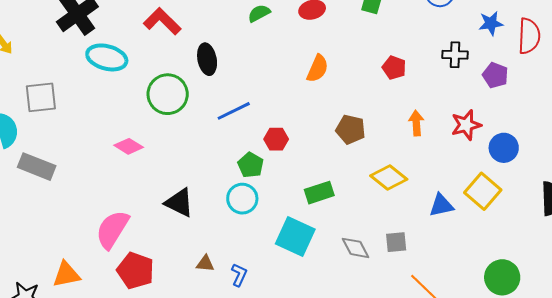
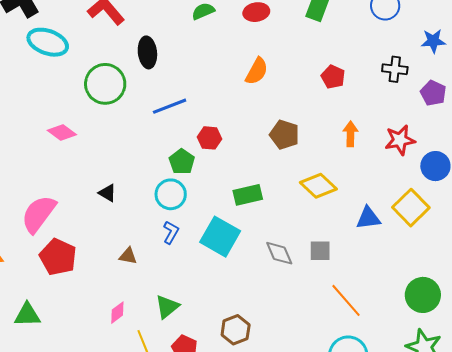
black triangle: (179, 203) -> (107, 193), size x0.6
blue L-shape: (239, 275) -> (171, 232), moved

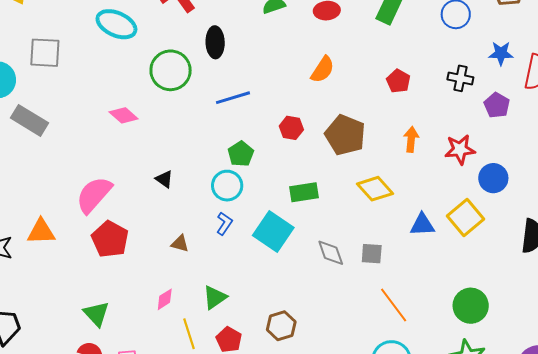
brown pentagon: (284, 135) -> (345, 135), size x1.4
red hexagon: (209, 138) -> (291, 128), moved
green triangle: (27, 315) -> (96, 314), moved, turned 44

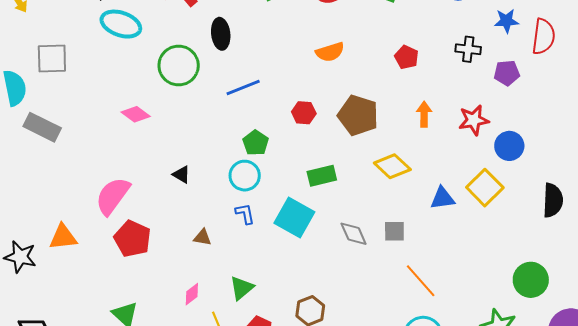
orange semicircle: (323, 70) -> (330, 52), turned 44
purple pentagon: (497, 105) -> (507, 73), turned -30
blue L-shape: (224, 224) -> (245, 214), turned -40
green circle: (471, 306) -> (531, 280), moved

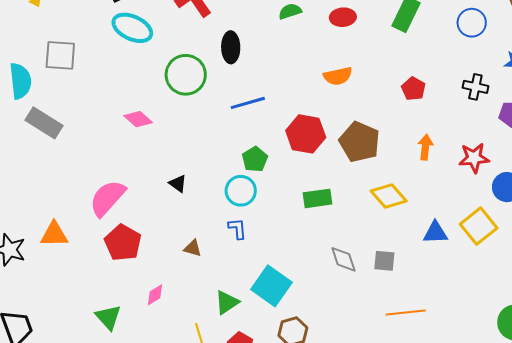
red hexagon: (304, 113) -> (306, 134), size x1.6
cyan square: (294, 218) -> (271, 286), moved
orange line: (421, 281) -> (406, 313), turned -60
pink diamond: (192, 294) -> (155, 295), moved

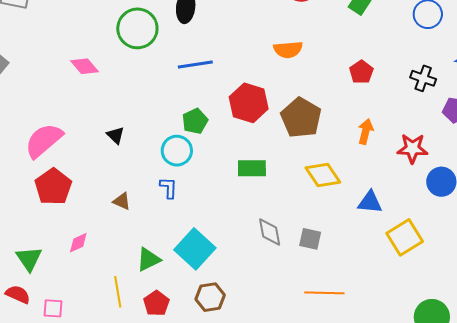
yellow square: (479, 226) -> (405, 237), moved
blue triangle: (435, 233) -> (370, 202), moved

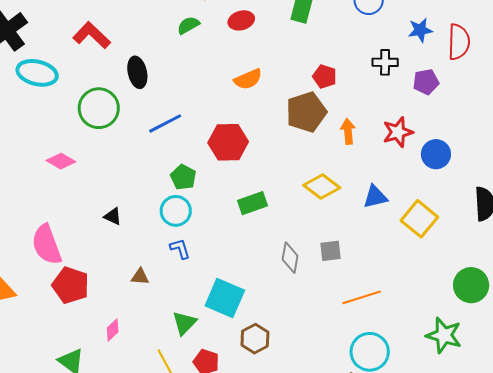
brown pentagon: (301, 118) -> (306, 112), moved, turned -30
pink semicircle: (44, 141) -> (47, 245), turned -51
gray diamond: (270, 232) -> (290, 258), turned 40

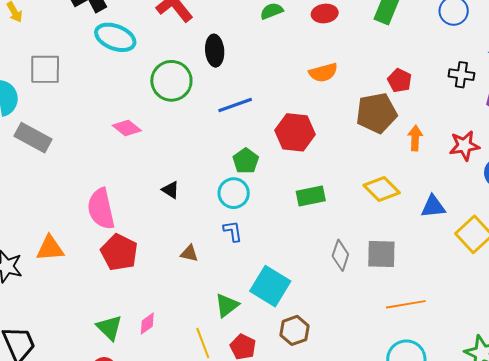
gray square: (330, 251) -> (381, 254), size x1.4
pink diamond: (113, 330) -> (147, 324), moved

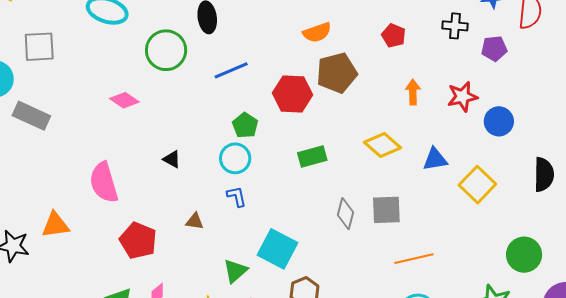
brown pentagon: (376, 113) -> (337, 73), moved
red pentagon: (119, 252) -> (138, 241), moved

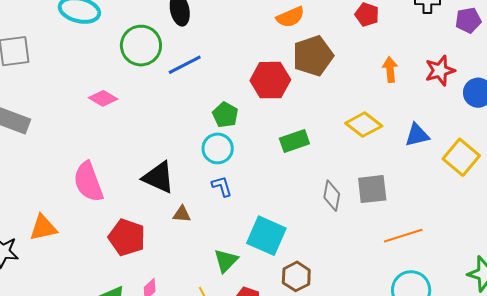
blue line: (231, 70) -> (185, 65), moved
black triangle: (172, 159) -> (159, 177), moved, size x1.8

